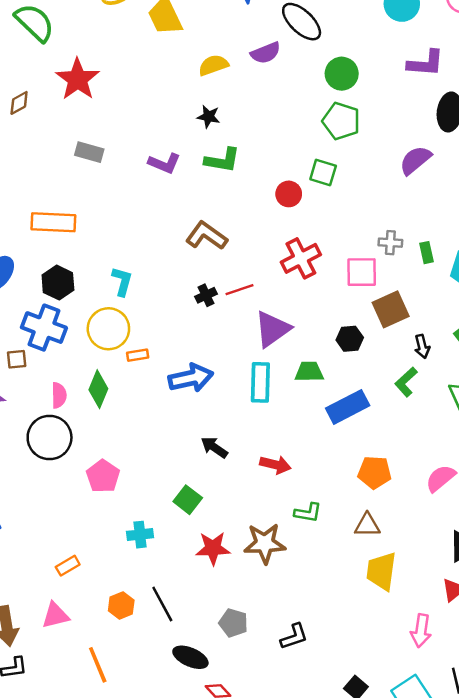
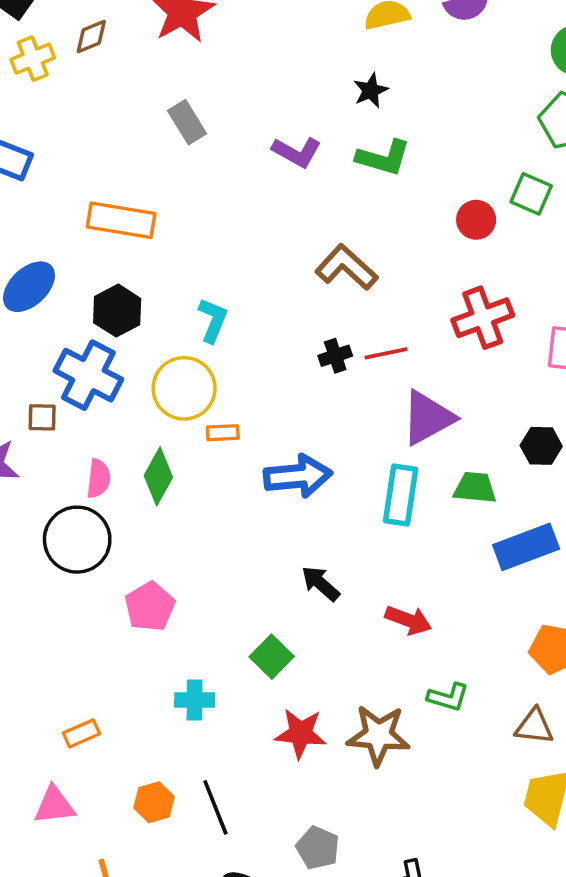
black star: (209, 117) -> (371, 90), turned 30
gray rectangle: (89, 152) -> (187, 122), turned 36

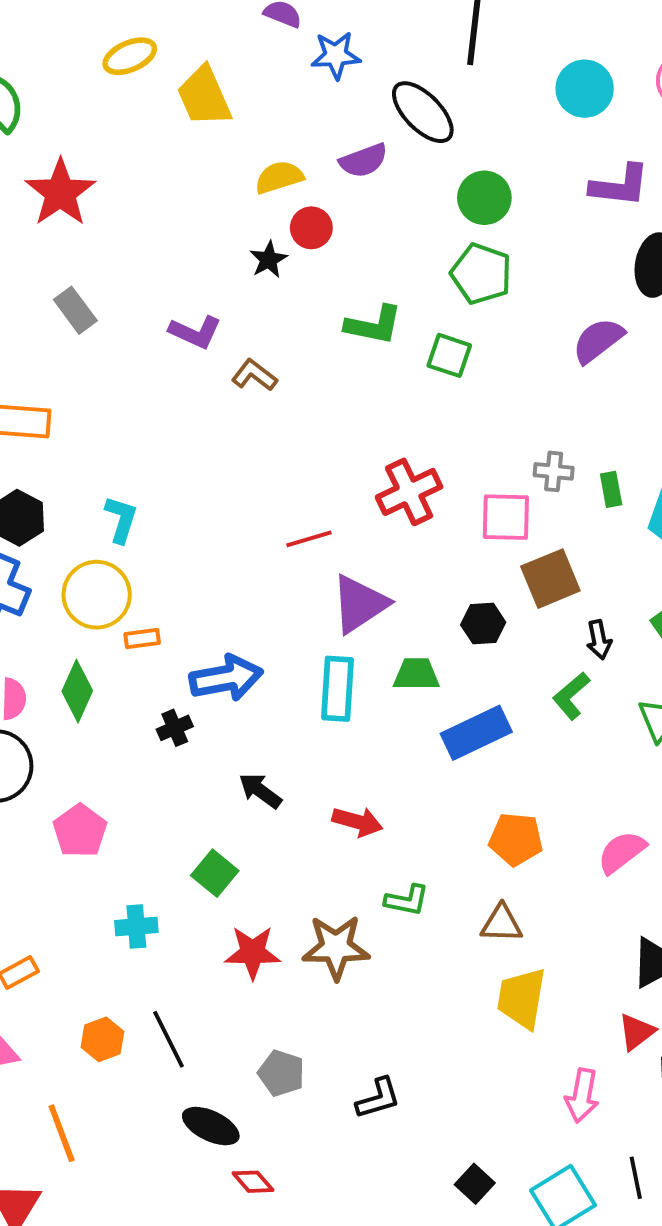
green L-shape: (383, 158) -> (374, 325), moved
red circle: (476, 220) -> (311, 228), moved
brown L-shape: (346, 267) -> (254, 375), moved, size x0.7
black cross: (335, 356) -> (175, 728), moved

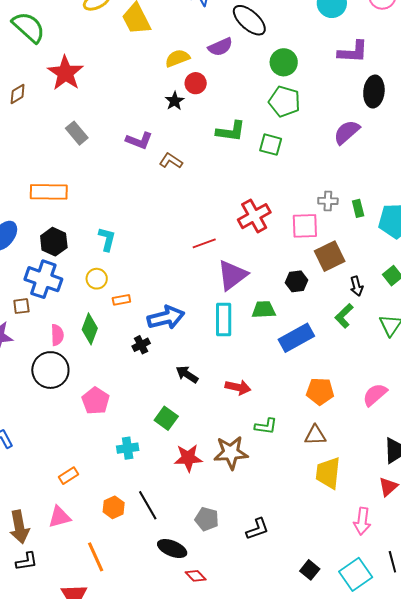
yellow circle: (97, 595) -> (97, 279), size x0.6

